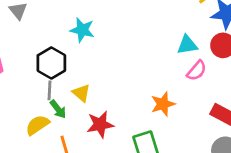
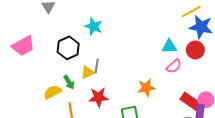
gray line: (50, 90) -> (97, 66), moved
yellow triangle: (81, 93) -> (87, 72), turned 48

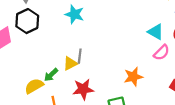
cyan triangle: (169, 46) -> (156, 32), turned 35
black hexagon: (68, 48) -> (27, 21), moved
green arrow: (69, 82) -> (51, 75), turned 80

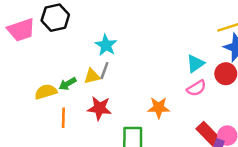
cyan star: (74, 14) -> (106, 45), moved
cyan triangle: (156, 32) -> (195, 64), turned 42

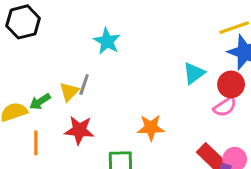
cyan star: (106, 45) -> (107, 41), moved
yellow triangle: (92, 76) -> (69, 92), turned -30
pink semicircle: (196, 88) -> (225, 107), moved

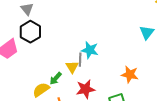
cyan star: (107, 41) -> (90, 50), moved
orange star: (151, 128) -> (130, 74), turned 30

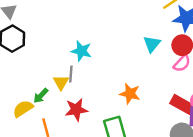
cyan star: (90, 50) -> (81, 51), moved

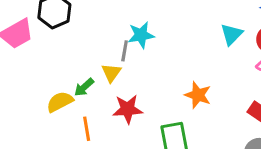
cyan star: (81, 51) -> (141, 35), turned -30
gray line: (71, 74) -> (125, 51), moved

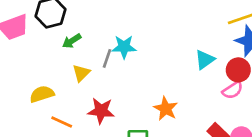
yellow triangle: (111, 73) -> (81, 73), moved
green arrow: (84, 87) -> (72, 41), moved
orange line: (87, 129) -> (62, 122), turned -65

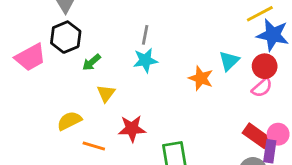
gray line: (107, 58) -> (145, 35), moved
orange star: (166, 109) -> (201, 78), moved

